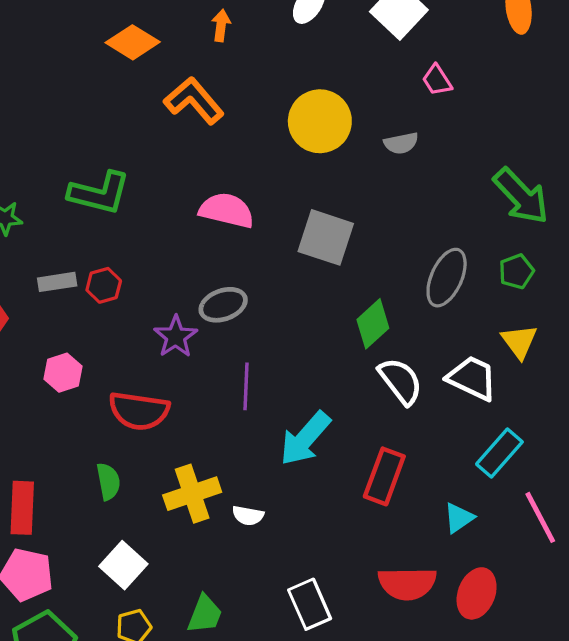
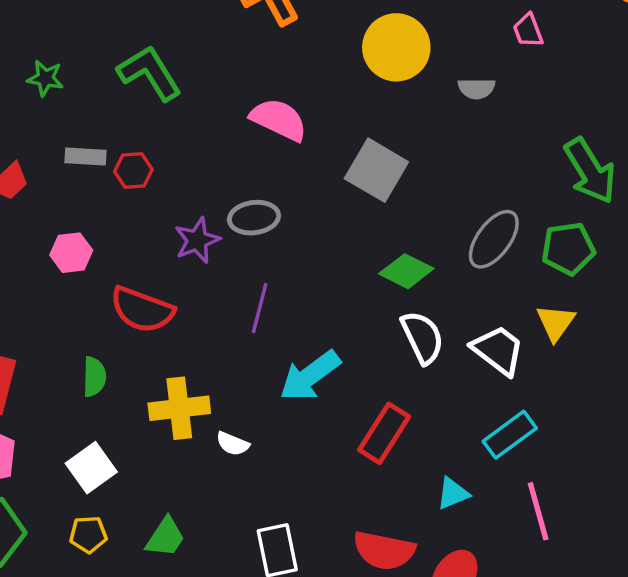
green L-shape: (99, 193) -> (150, 73), turned -148
green pentagon: (516, 271) -> (568, 249), size x1.4
green diamond: (373, 324) -> (406, 271), turned 57

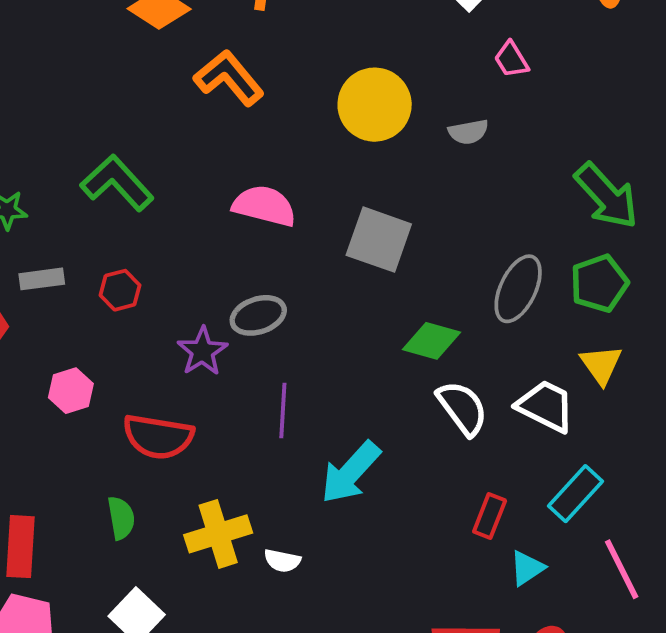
gray rectangle: (85, 157) -> (42, 279), moved
red rectangle: (384, 433) -> (490, 516), moved, size x0.7

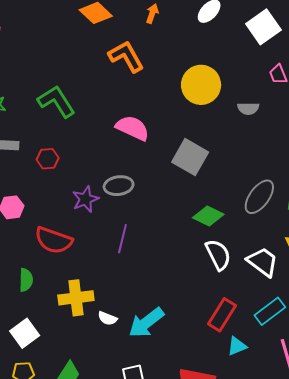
cyan arrow: (351, 472) -> (146, 323), moved
red rectangle: (490, 516) -> (222, 315), size x1.4

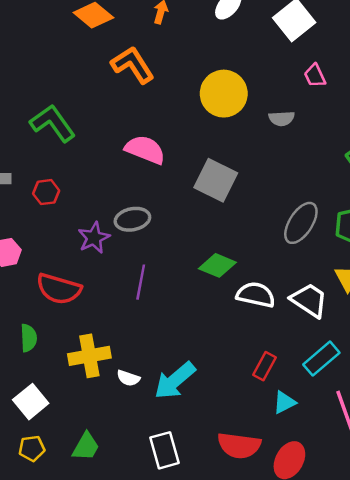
green diamond: (208, 216) -> (217, 265), moved
white semicircle: (218, 255) -> (256, 295), turned -48
red rectangle: (222, 315) -> (265, 366), size x0.7

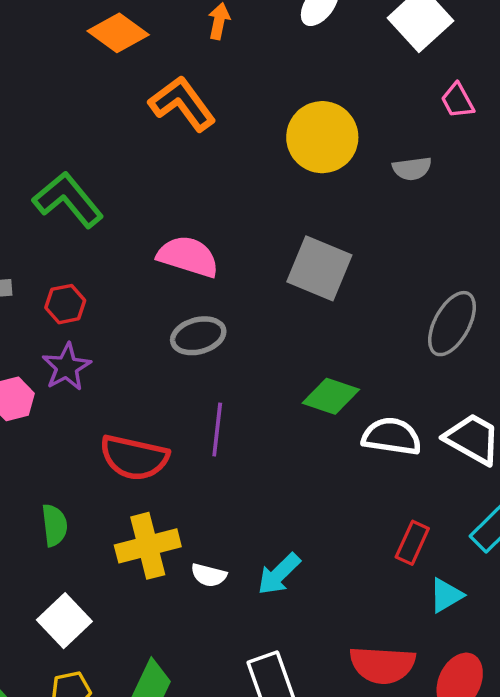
pink semicircle: (145, 150) -> (188, 257), moved
purple star: (94, 238) -> (67, 367), moved
red semicircle: (59, 289) -> (134, 458), moved
cyan arrow: (175, 381) -> (279, 574), size x0.7

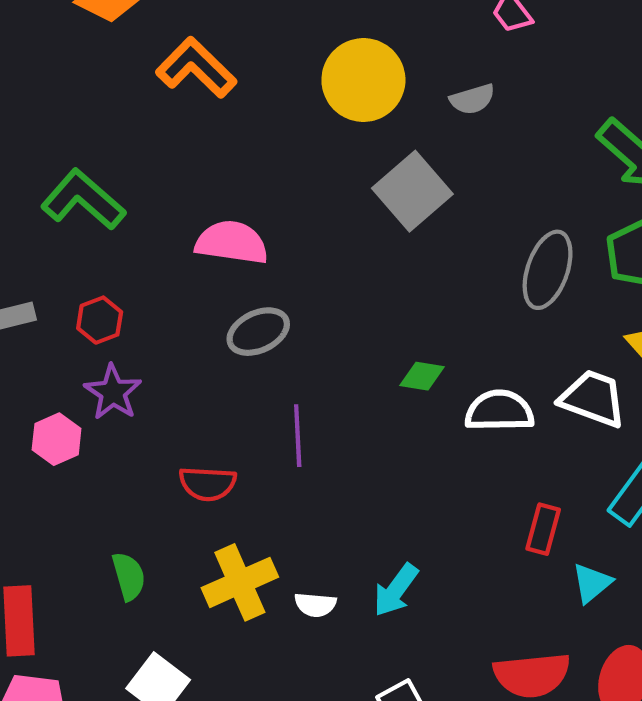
gray square: (319, 268) -> (412, 191), moved, turned 36
green diamond: (331, 396) -> (422, 376), size x0.7
red semicircle: (134, 458) -> (208, 484), size x0.7

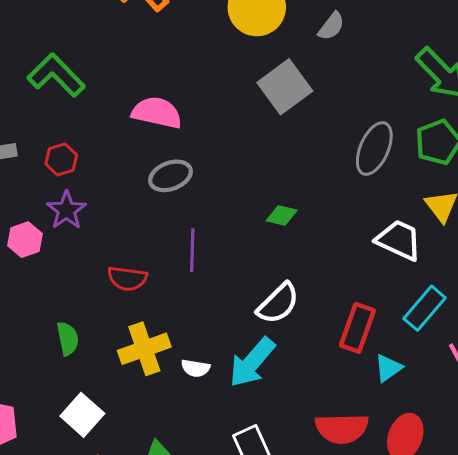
gray semicircle: (472, 99) -> (331, 26), turned -40
white semicircle: (499, 411) -> (278, 303), moved, turned 132
red rectangle: (543, 529) -> (357, 328), size x1.4
cyan arrow: (396, 590) -> (252, 362), size x1.4

